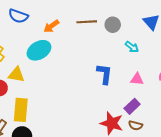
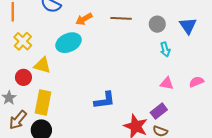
gray circle: (113, 25) -> (157, 24), moved
cyan arrow: (132, 47) -> (165, 49), turned 32
blue L-shape: (104, 74) -> (104, 100), moved, turned 70

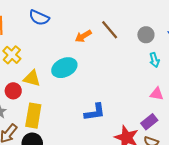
brown line: (121, 18) -> (110, 30), turned 48
orange arrow: (84, 19) -> (83, 36), moved
cyan ellipse: (68, 43) -> (64, 68), moved

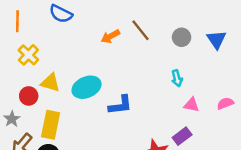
cyan arrow: (154, 60) -> (177, 78), moved
cyan ellipse: (64, 68) -> (87, 87), moved
blue L-shape: (95, 112) -> (120, 105), moved

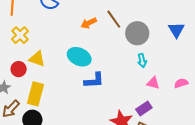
gray circle: (182, 37) -> (137, 33), moved, size x1.5
cyan ellipse: (87, 87) -> (79, 57), moved, turned 45

